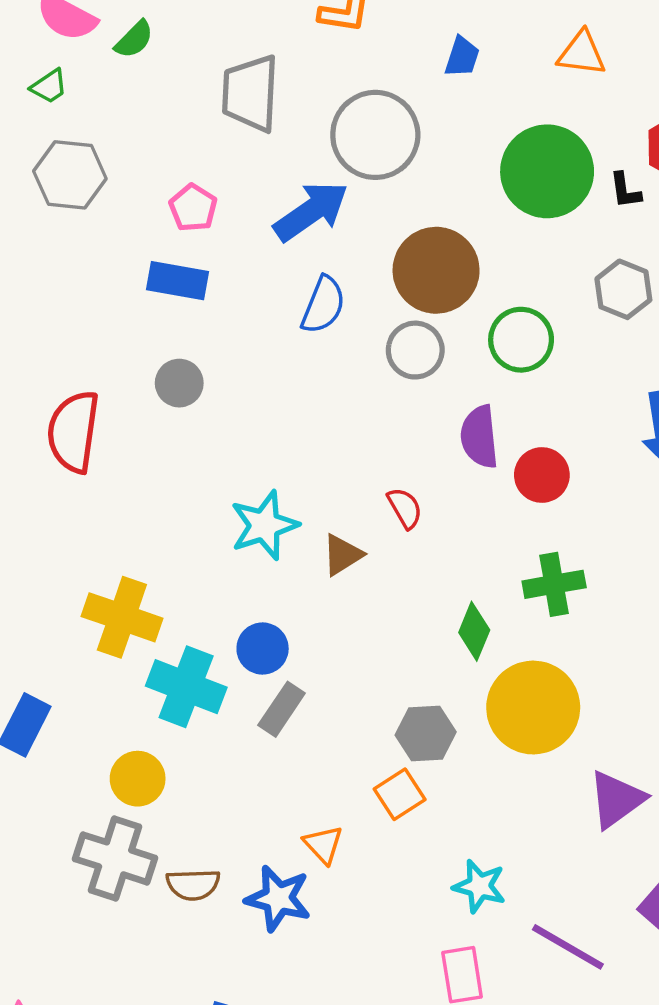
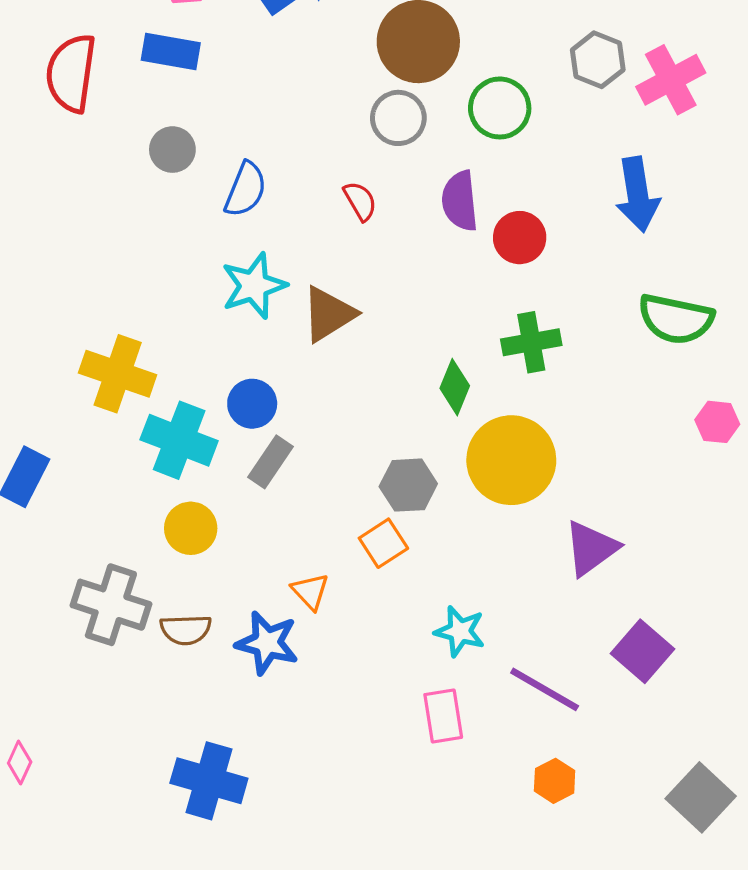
blue semicircle: (323, 305) -> (246, 189), moved
red semicircle: (73, 432) -> (71, 73), moved
red semicircle: (405, 508) -> (360, 201), moved
brown triangle: (342, 555) -> (329, 314), size x1.4
yellow circle: (138, 779) -> (191, 528), moved

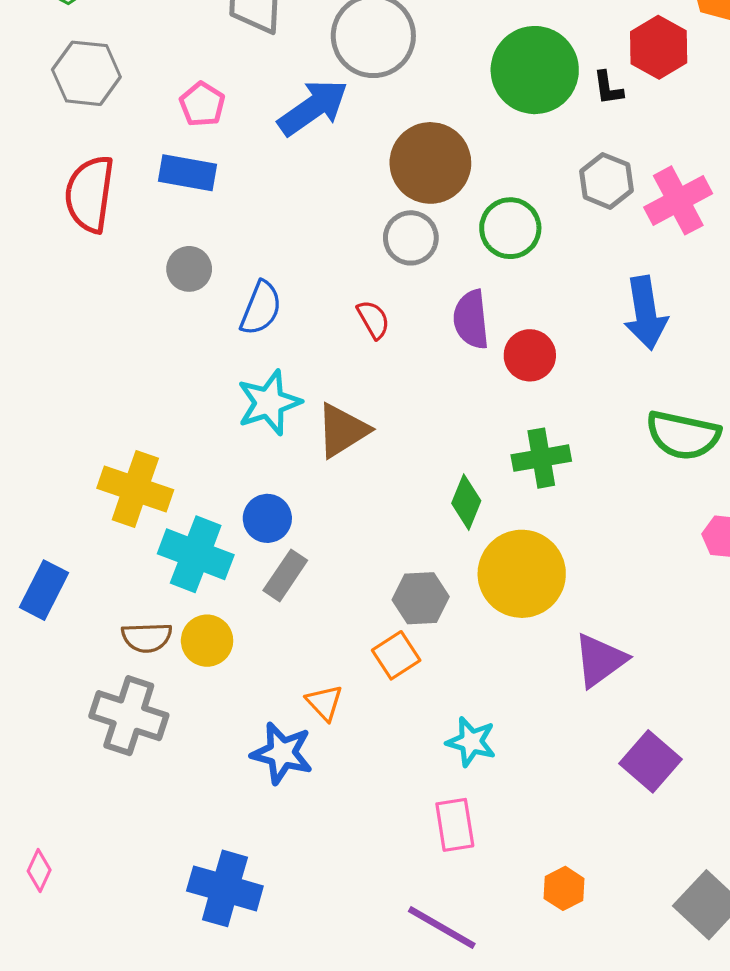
brown semicircle: (186, 630) -> (147, 637), moved
purple line: (545, 689) -> (442, 928), moved

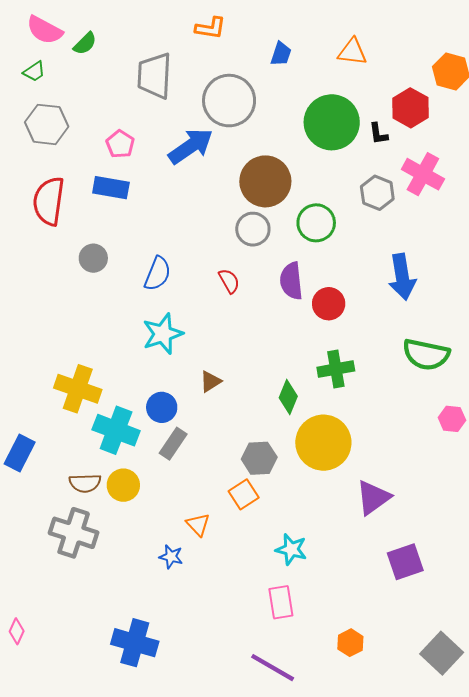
pink cross: (678, 200) -> (423, 174), moved, turned -33
gray circle: (189, 269) -> (93, 258), moved
brown triangle: (342, 430) -> (210, 381), moved, size x0.6
blue star: (282, 753) -> (171, 557), size x0.6
purple square: (650, 761) -> (405, 562), turned 30

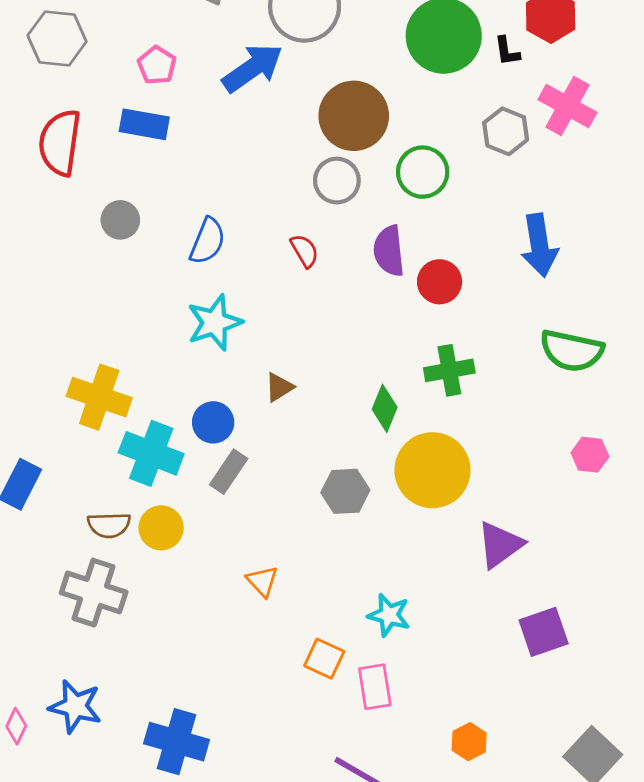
pink hexagon: (452, 419) -> (590, 455), moved
orange square: (244, 494) -> (324, 659), moved, turned -32
blue star: (171, 557) -> (75, 706), moved, size x1.6

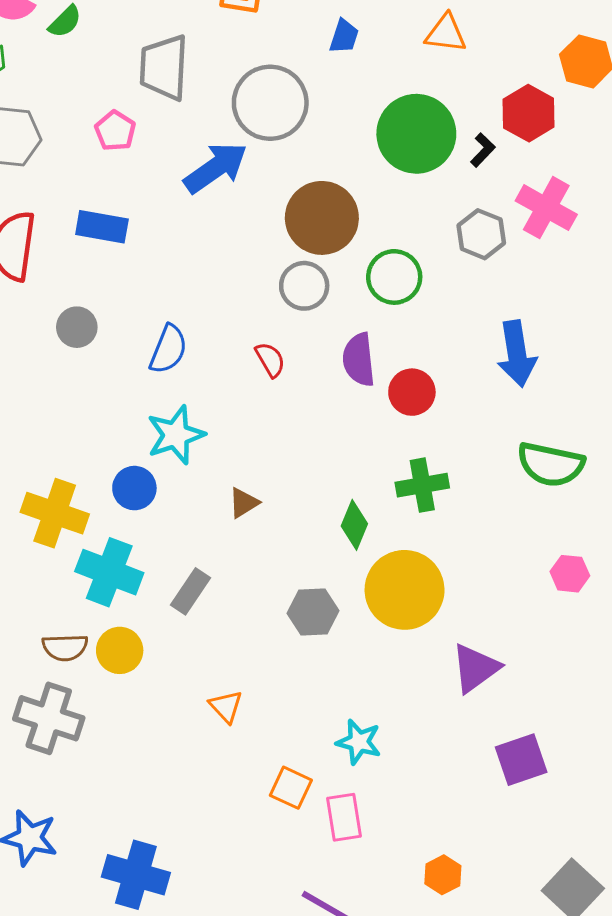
black L-shape: (507, 51) -> (483, 150), turned -128
pink pentagon: (157, 65) -> (115, 131), moved
blue circle: (213, 422) -> (134, 488), moved

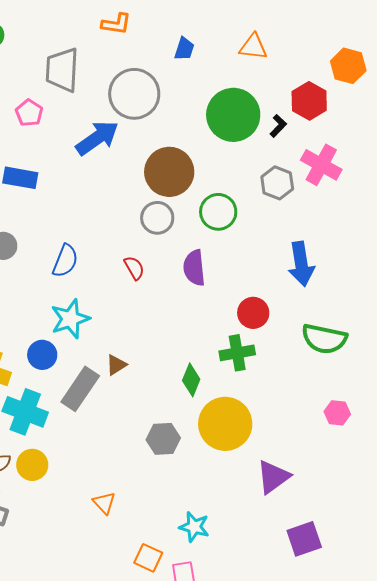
red circle: (412, 392) -> (253, 313), moved
gray rectangle: (190, 591) -> (80, 389), moved, size x1.4

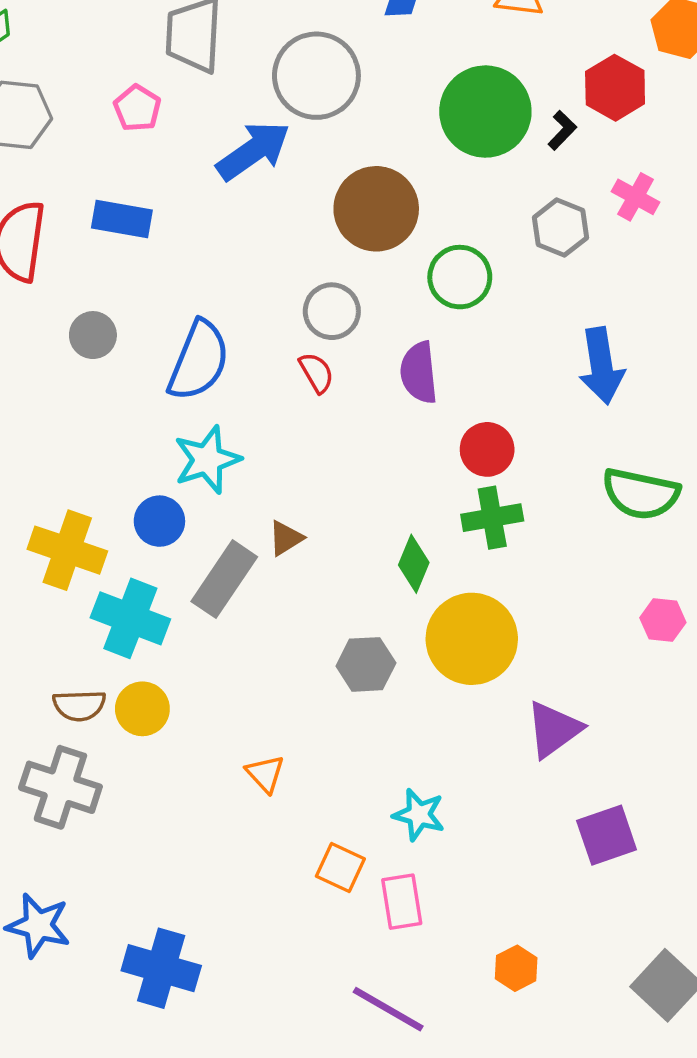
pink cross: (321, 165) -> (636, 197), size x0.7
gray circle: (157, 218) -> (332, 311), moved
blue semicircle: (65, 261) -> (199, 361), size x1.4
red circle: (253, 313) -> (487, 449), moved

